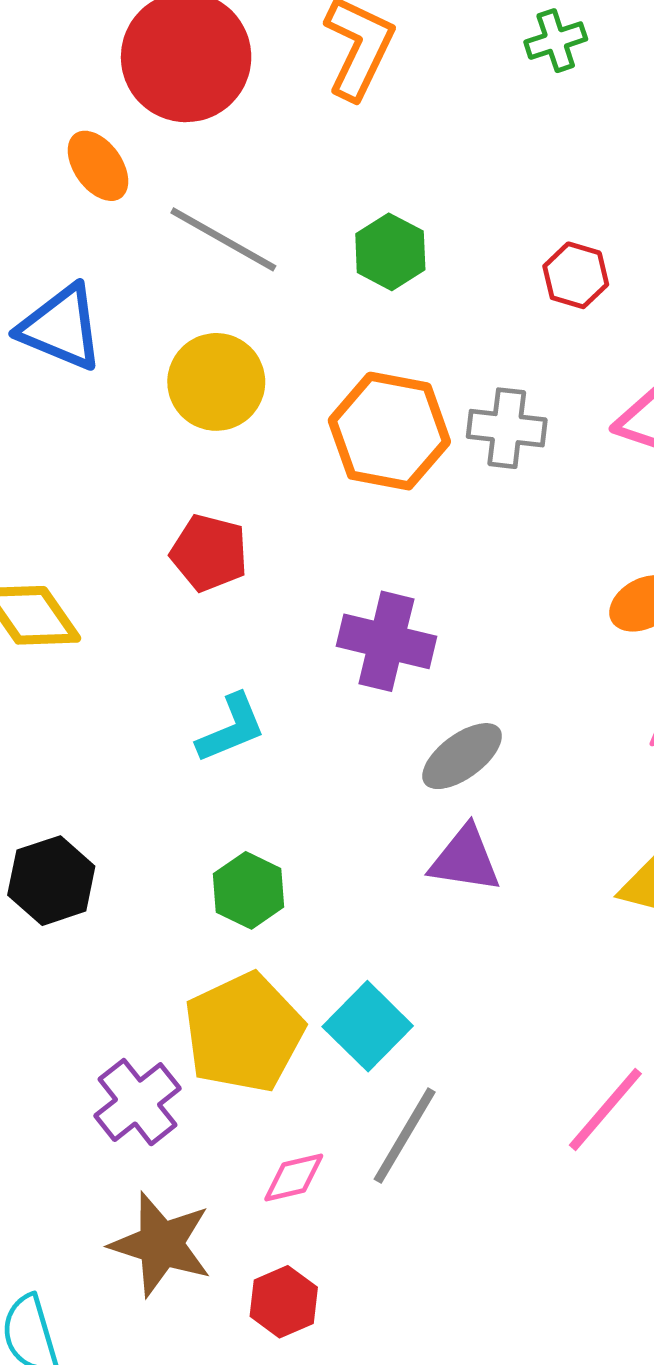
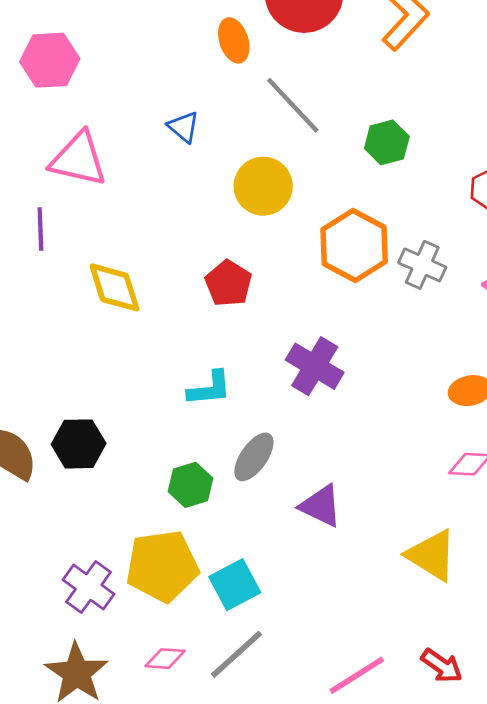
blue triangle: (61, 327) -> (184, 127), size x0.6
gray ellipse: (462, 756) -> (254, 457), moved, turned -36
purple cross: (138, 1102) -> (89, 587), turned -33

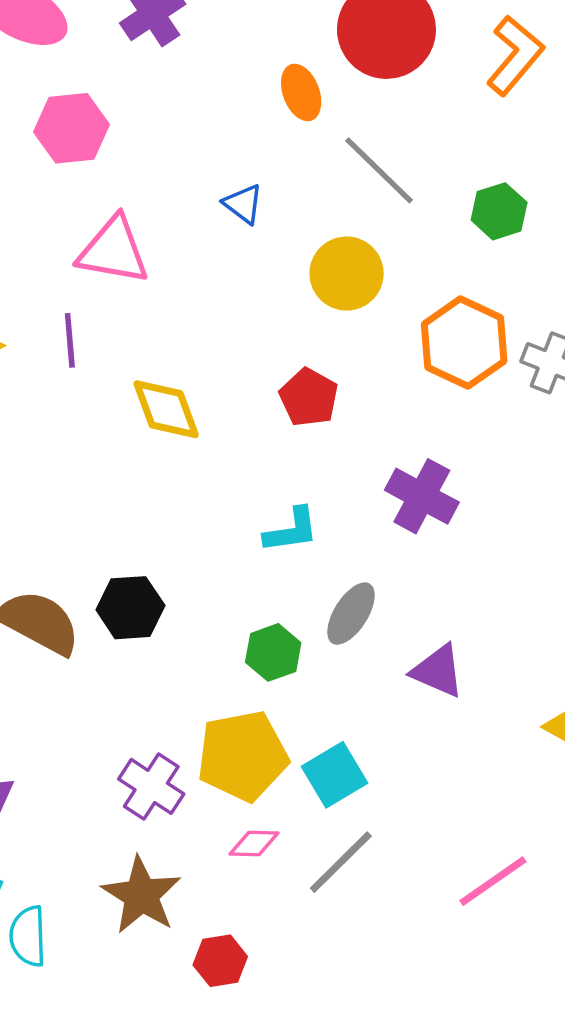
pink diamond: (165, 659) -> (254, 844), moved

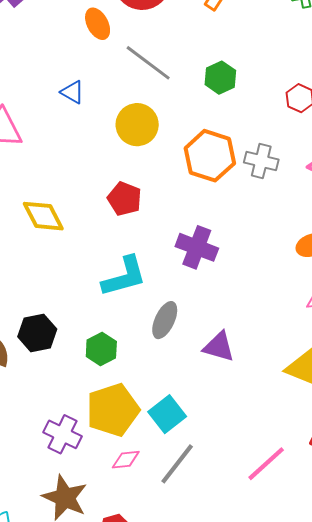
cyan L-shape: (291, 530) -> (124, 277), size x1.4
green hexagon: (273, 652) -> (101, 349), moved

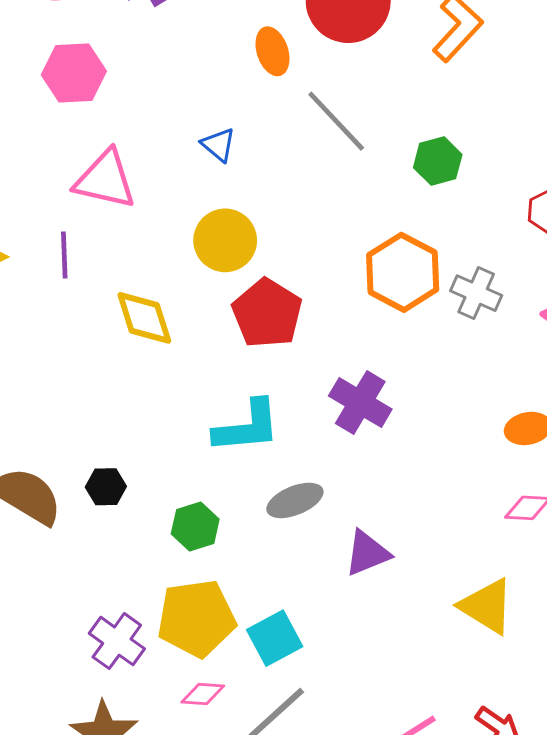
yellow circle: (137, 125) -> (225, 240), moved
red pentagon: (124, 199) -> (267, 313), size x1.4
gray ellipse: (165, 320) -> (295, 500), turned 33
black hexagon: (37, 333) -> (106, 487), size x0.7
purple triangle: (219, 347) -> (367, 553), turned -48

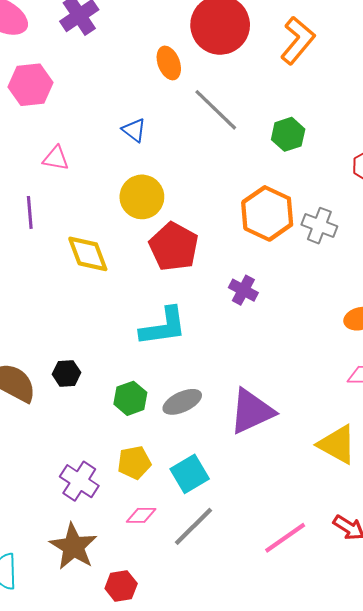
pink triangle: (105, 180) -> (56, 158), size x0.6
purple cross: (360, 402) -> (243, 290), moved, size x0.7
gray ellipse: (295, 500) -> (182, 402), moved
purple triangle: (367, 553) -> (252, 411), size x1.4
yellow pentagon: (196, 618) -> (134, 463), size x0.6

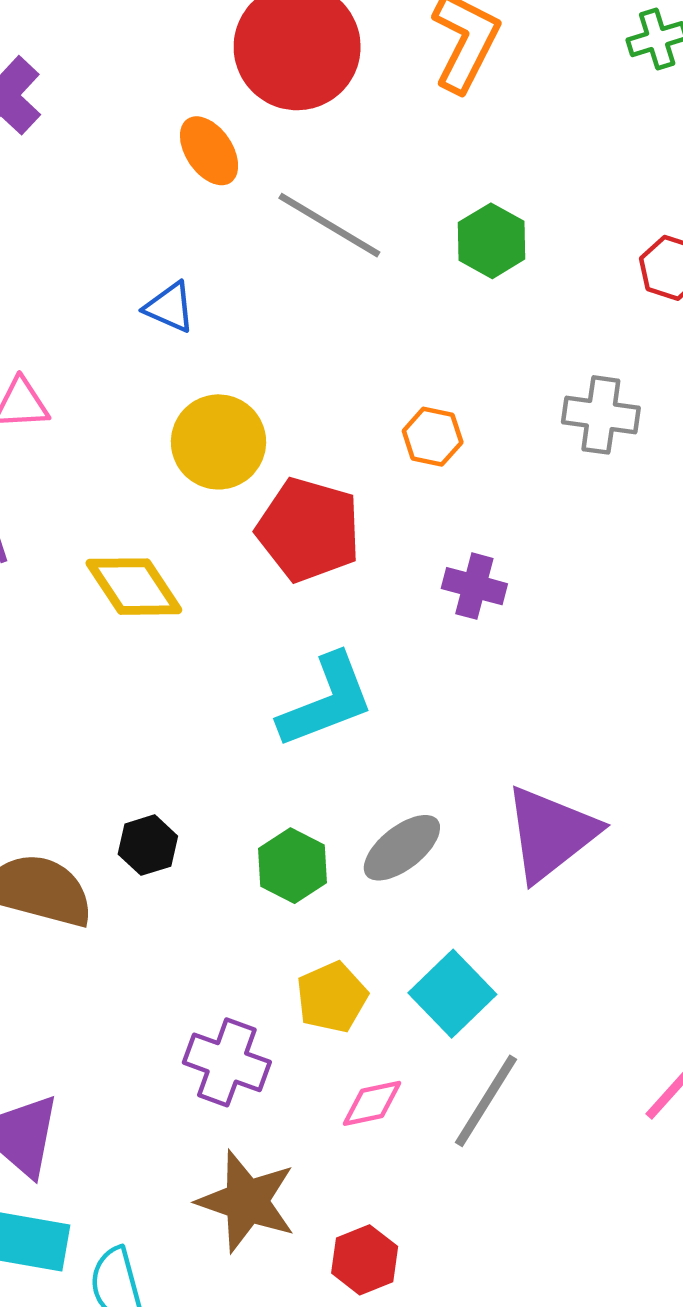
orange hexagon: (267, 213) -> (433, 437), moved, size x0.5

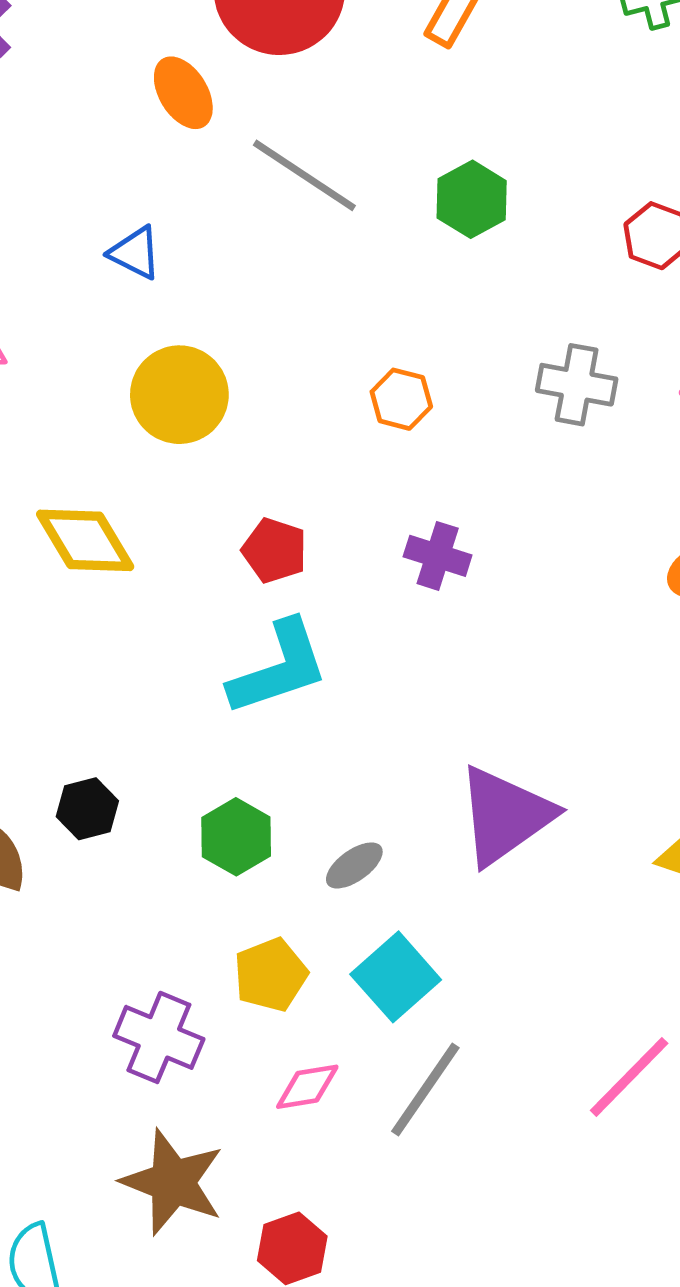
red pentagon: (309, 530) -> (274, 550), moved, size x0.6
gray ellipse: (402, 848) -> (354, 865), moved, size x0.7

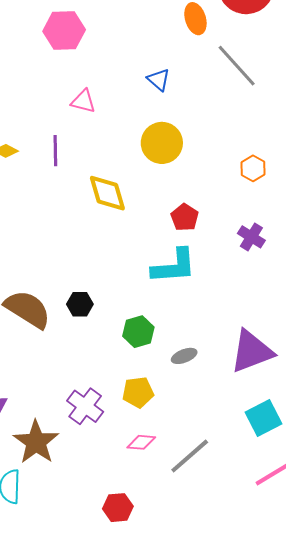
cyan square: (396, 977) -> (264, 418), moved
brown star: (173, 1182) -> (36, 442), moved

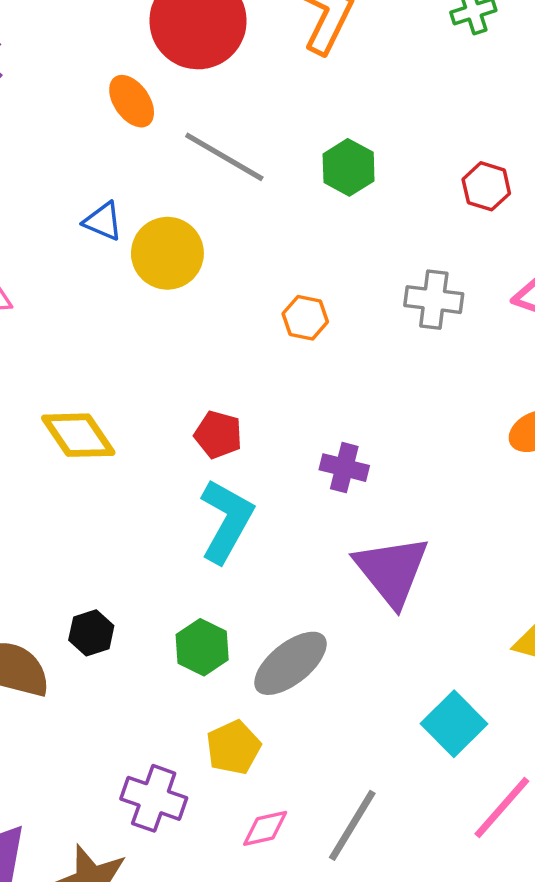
yellow circle: (162, 143) -> (167, 253), moved
purple cross: (251, 237) -> (344, 468), moved
cyan L-shape: (174, 266) -> (226, 521), turned -39
purple triangle: (252, 351) -> (392, 571), moved, turned -30
gray ellipse: (184, 356) -> (290, 663), size x1.8

